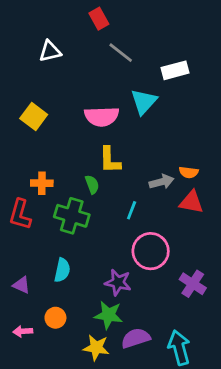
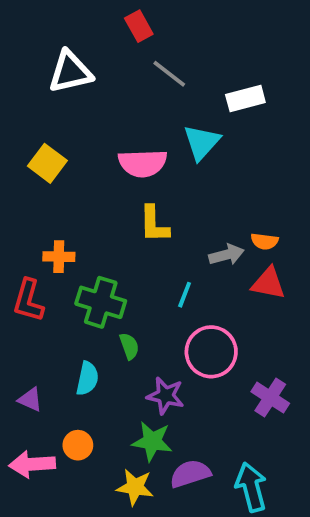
white triangle: (50, 51) -> (70, 72), size x1.4
green semicircle: (92, 184) -> (129, 346), moved
pink arrow: (23, 331) -> (32, 464), size x1.6

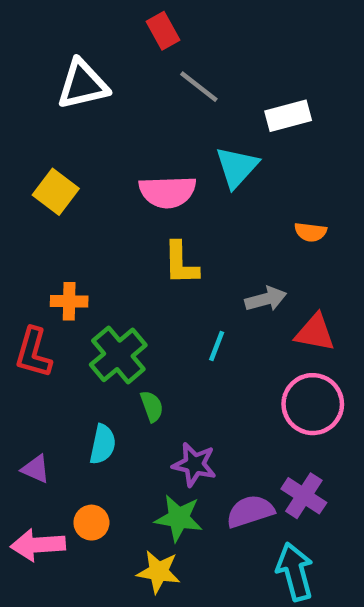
orange semicircle: (265, 241) -> (311, 232), moved
green cross: (101, 302) -> (118, 355), turned 33
pink circle: (211, 352) -> (313, 404), moved
purple cross: (270, 398) -> (304, 496), moved
purple semicircle: (190, 474) -> (250, 511), moved

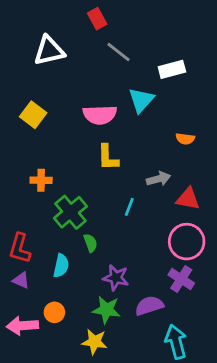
red L-shape: (33, 353) -> (20, 248), moved
purple cross: (304, 496) -> (181, 279), moved

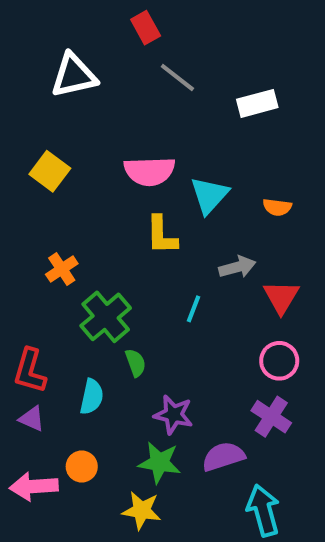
cyan triangle: (141, 100) -> (209, 195), moved
orange cross: (41, 180) -> (62, 269), turned -35
red triangle: (188, 199) -> (281, 297), turned 50
pink circle: (187, 242) -> (279, 361), size x0.7

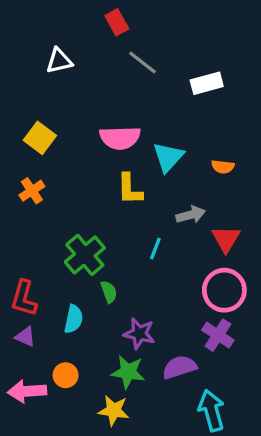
white triangle: (74, 75) -> (59, 61), size x0.7
orange cross: (62, 269) -> (32, 191), moved
pink circle: (279, 361) -> (224, 290), size x1.4

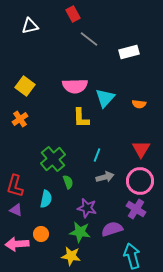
white triangle: (59, 61) -> (30, 26), moved
gray arrow: (191, 215) -> (105, 177), moved

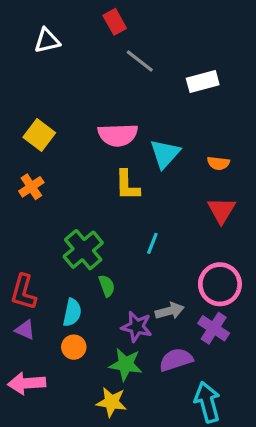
red triangle: (141, 149) -> (222, 210), moved
gray arrow: (105, 177) -> (170, 311), moved
orange circle: (41, 234) -> (74, 347), moved

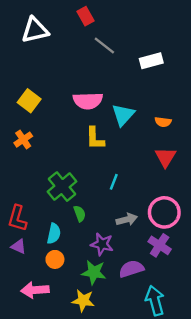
white triangle: (47, 41) -> (35, 30), size x1.4
gray arrow: (170, 311) -> (127, 219), moved
pink arrow: (27, 383) -> (35, 290), moved

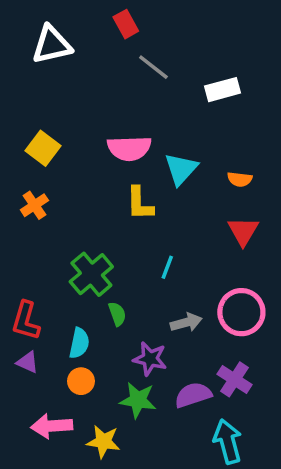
purple cross: (160, 245) -> (235, 379), moved
yellow star: (83, 301) -> (103, 442), moved

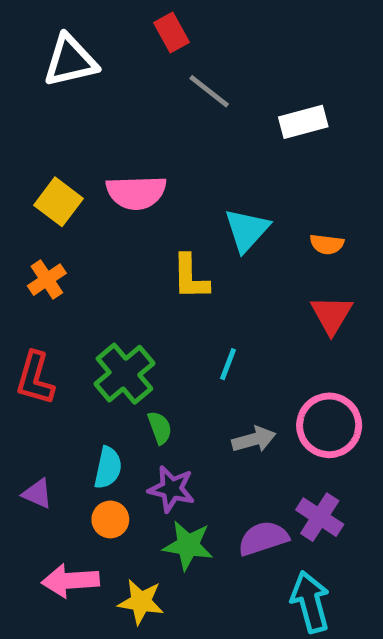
pink semicircle: (129, 148) -> (136, 192), moved
red L-shape: (26, 321) -> (35, 378), moved
purple star: (150, 359) -> (172, 489), moved

